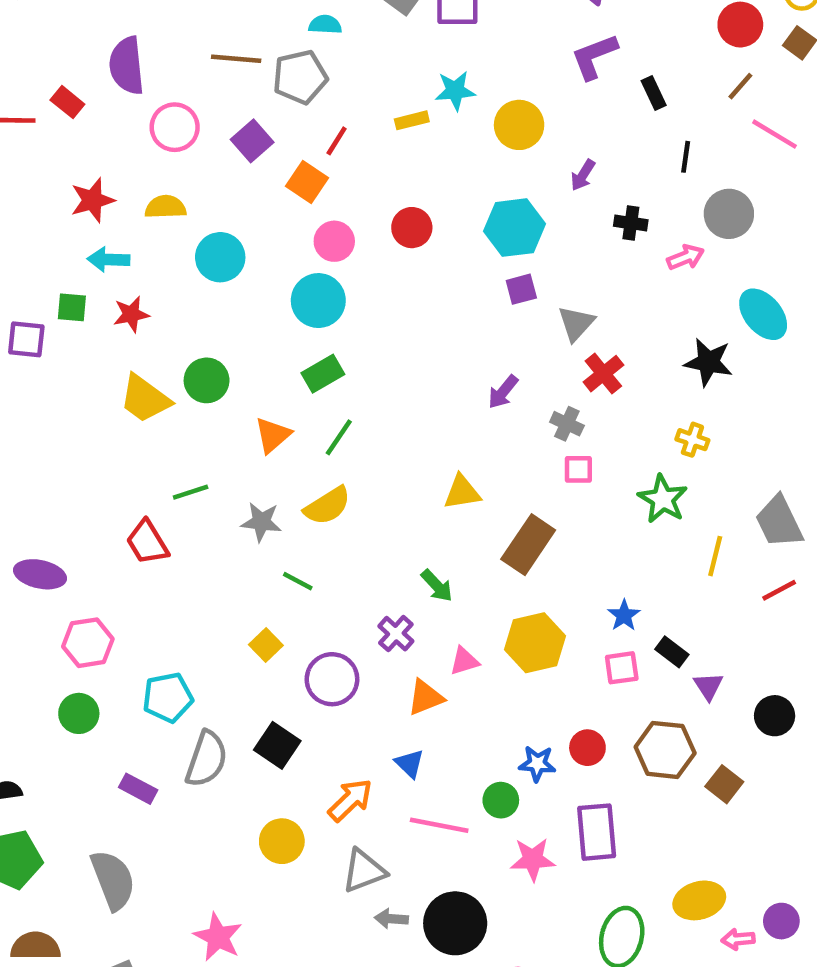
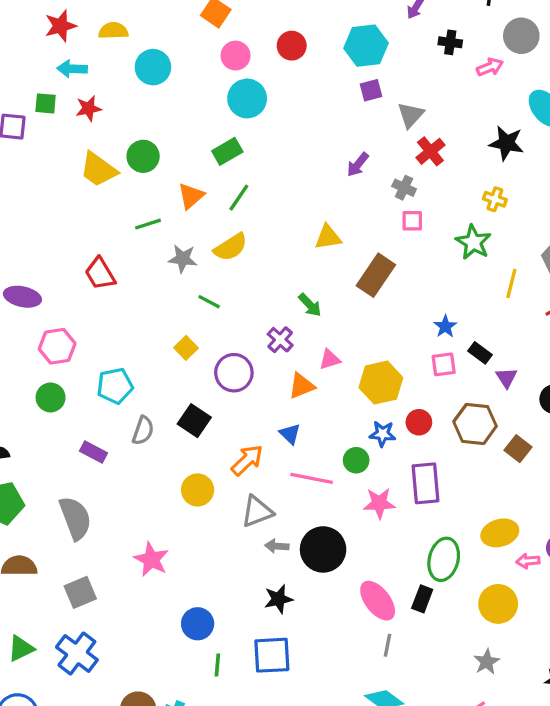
cyan circle: (318, 301) -> (247, 98), moved
green line: (191, 492) -> (148, 224), moved
yellow hexagon: (535, 643) -> (381, 383), moved
gray semicircle: (207, 759) -> (143, 431), size x0.7

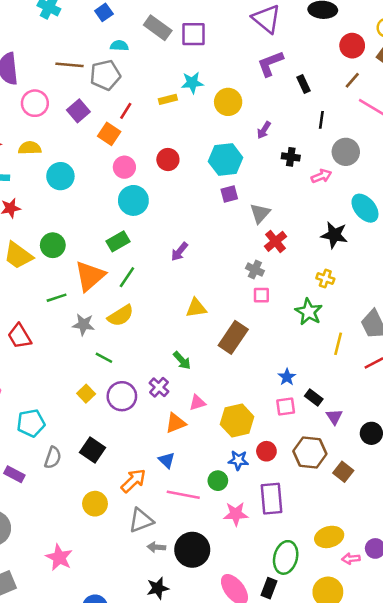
purple arrow: (358, 165) -> (179, 252), moved
orange triangle: (191, 196) -> (90, 276), size x1.5
purple circle: (234, 373) -> (122, 396), moved

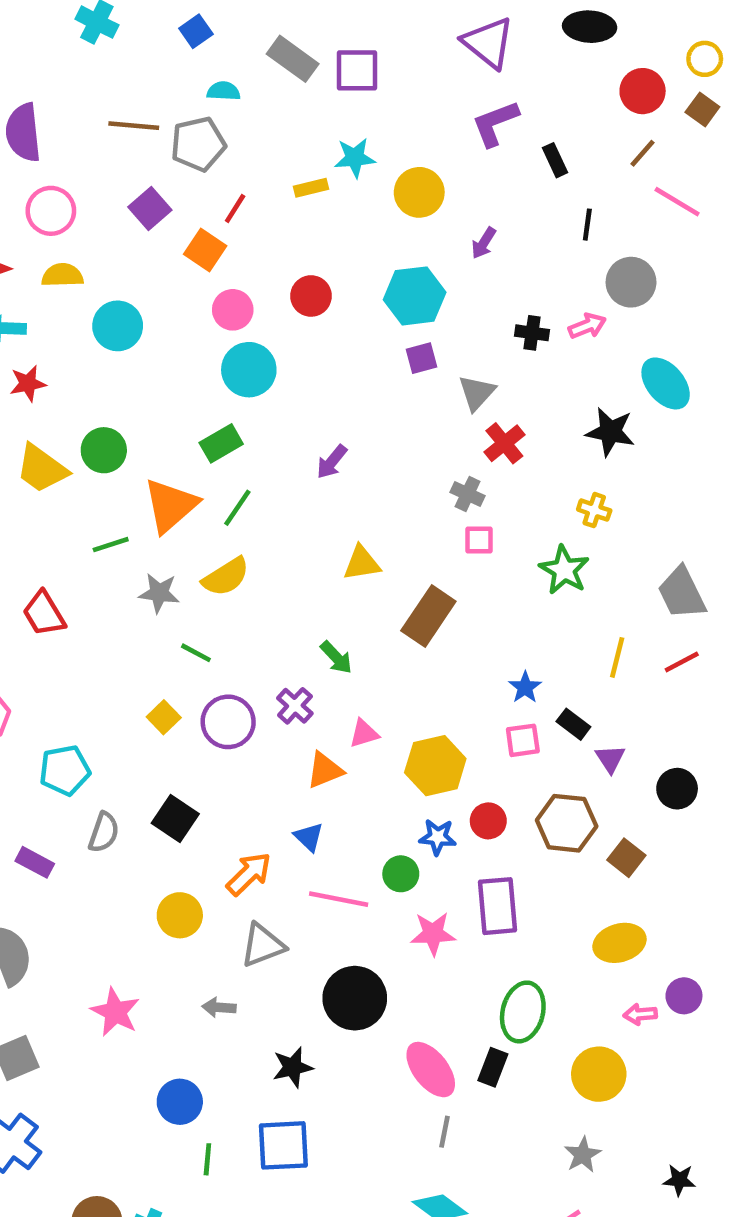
pink circle: (35, 103) -> (51, 211), moved
black cross: (291, 157) -> (532, 333), moved
yellow line: (338, 344) -> (617, 657), moved
yellow ellipse: (329, 537) -> (620, 943), moved
gray arrow: (156, 547) -> (219, 1007), moved

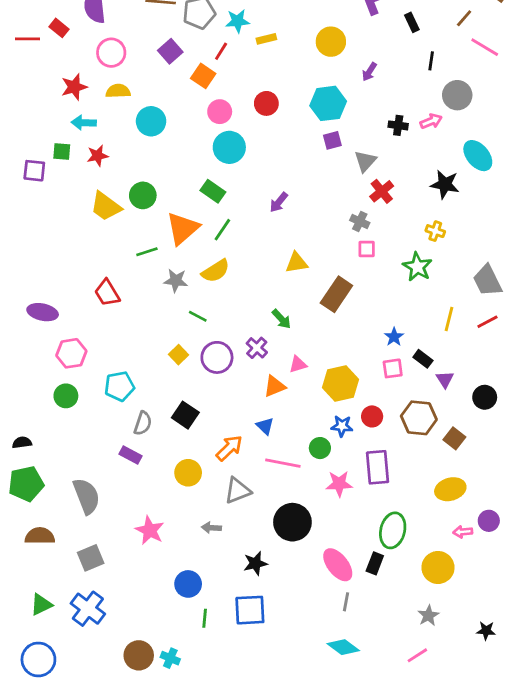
cyan star: (355, 158) -> (238, 21), moved
green rectangle: (221, 443) -> (213, 191), turned 65
purple rectangle: (35, 862) -> (130, 455), moved

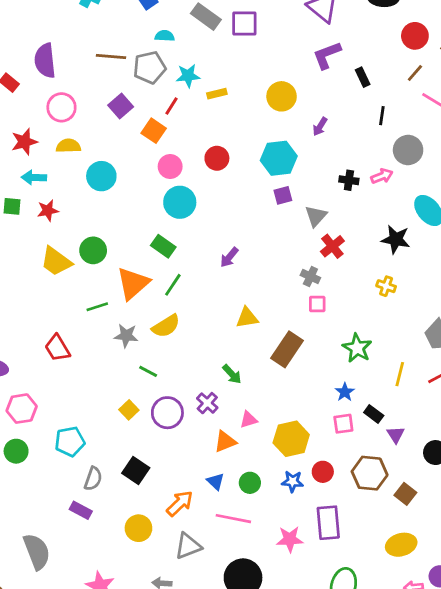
green star: (417, 267) -> (357, 348), moved
green circle: (320, 448) -> (250, 483), moved

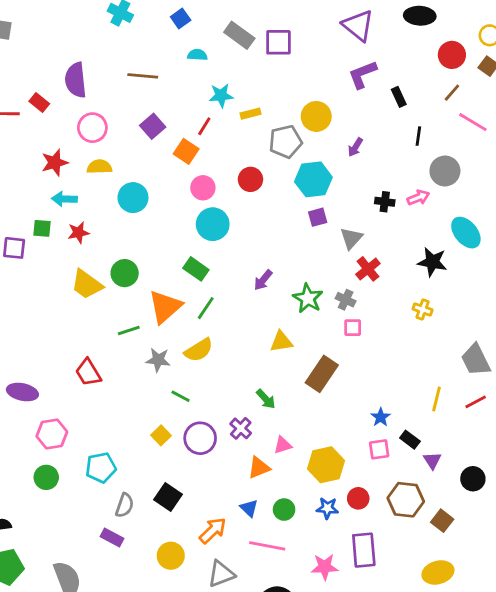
gray pentagon: (149, 67) -> (285, 142), moved
green star: (357, 348) -> (308, 298), moved

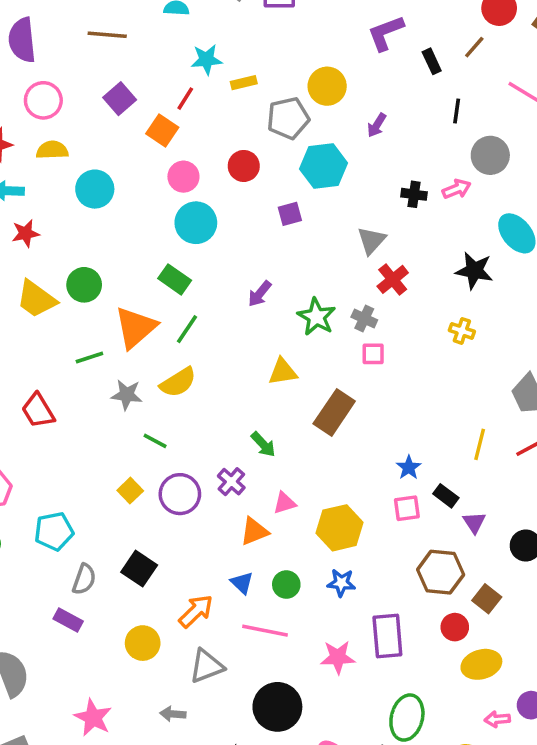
brown line: (452, 93) -> (474, 47), moved
purple square: (318, 217) -> (290, 214), moved
red circle: (358, 498) -> (455, 627), moved

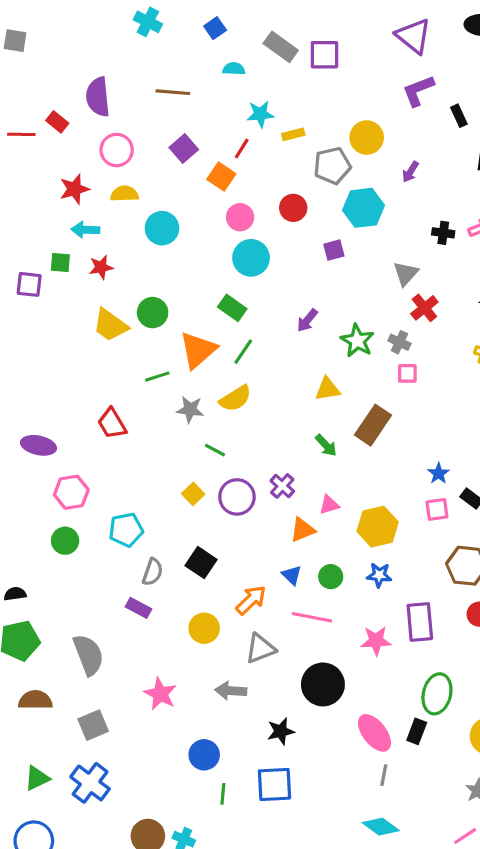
green arrow: (263, 444) -> (326, 445), moved
gray arrow: (173, 714) -> (231, 691), size x1.4

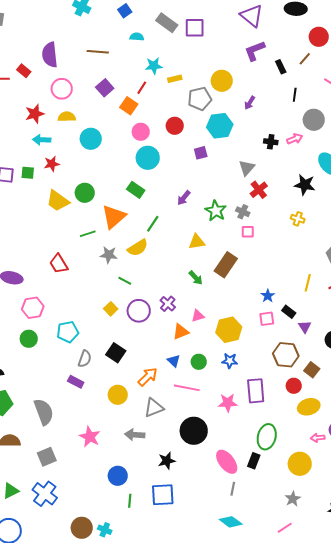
green square: (60, 263) -> (28, 173), moved
green line: (243, 352) -> (153, 224), moved

